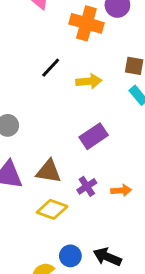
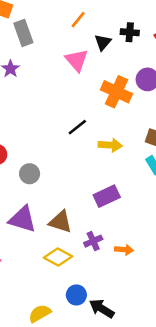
blue circle: (70, 256) -> (76, 295), moved

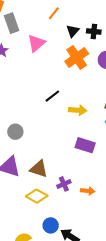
black cross: (130, 32) -> (94, 32), moved
pink triangle: (77, 60) -> (36, 43), moved, turned 30
orange cross: (116, 92) -> (77, 58), moved, turned 30
purple rectangle: (107, 196) -> (85, 145), moved, turned 42

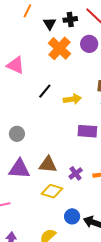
pink triangle: (36, 43) -> (16, 65), moved, turned -42

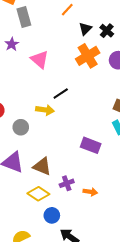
black cross: (70, 19) -> (107, 31), turned 32
yellow arrow: (72, 99) -> (45, 110), moved
blue circle: (72, 216) -> (52, 215), moved

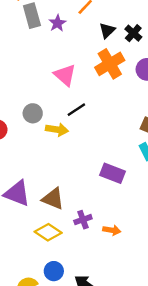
purple star: (12, 44) -> (57, 23), moved
pink triangle: (40, 60) -> (65, 75), moved
gray circle: (21, 127) -> (33, 113), moved
blue circle: (52, 215) -> (54, 271), moved

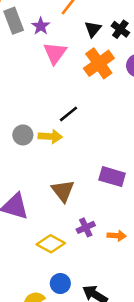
pink triangle: (65, 75) -> (55, 53), moved, turned 30
gray circle: (33, 113) -> (23, 135), moved
brown triangle: (53, 199) -> (63, 191), moved, turned 35

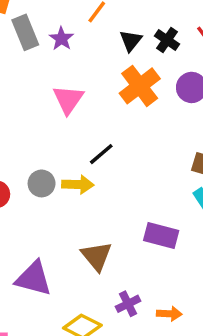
pink triangle: (55, 53) -> (68, 99), moved

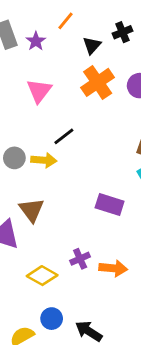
black cross: (167, 40) -> (122, 32), moved, turned 30
brown triangle: (97, 256) -> (32, 210), moved
orange arrow: (169, 314) -> (113, 268), size x1.4

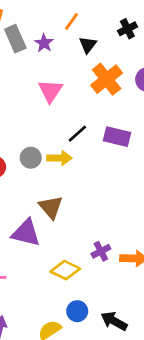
black triangle: (92, 45) -> (88, 45), moved
purple rectangle: (110, 205) -> (117, 137), moved

